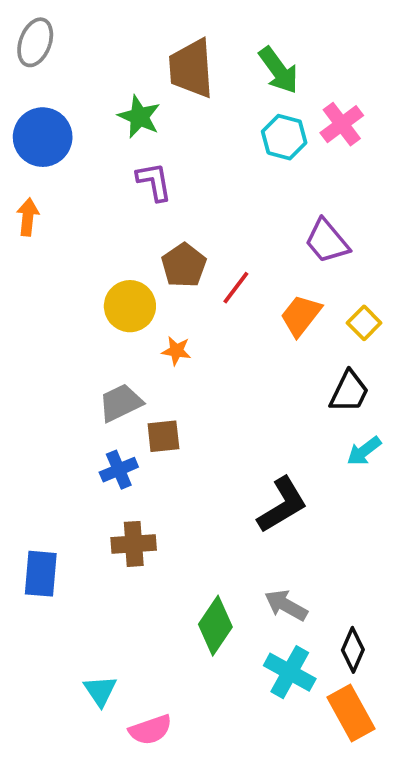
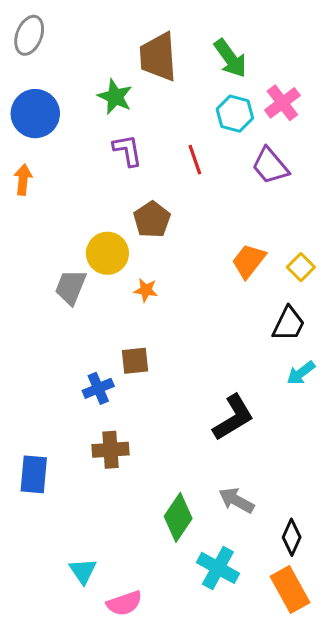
purple trapezoid: (327, 241) -> (270, 166), moved
red line: (236, 288) -> (195, 160), moved, turned -56
gray trapezoid: (121, 403) -> (71, 287), moved, turned -42
cyan cross: (290, 672) -> (218, 568), moved

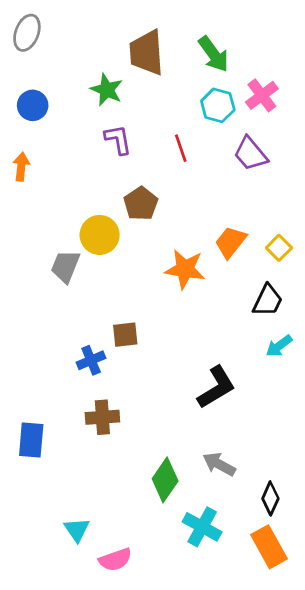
blue circle: (35, 114) -> (33, 105), size x0.7
orange star: (146, 290) -> (185, 269), moved, size x1.8

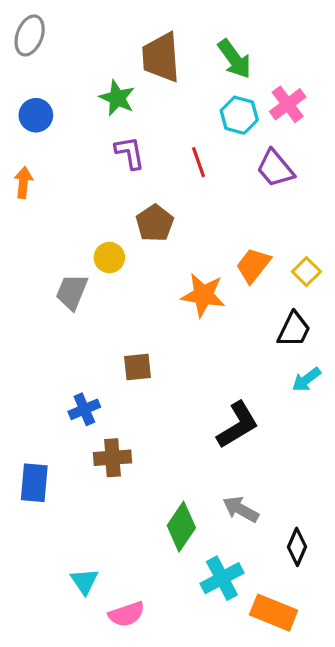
yellow circle: (100, 235) -> (109, 258), size x0.7
blue cross: (91, 360) -> (84, 409), moved
cyan cross: (202, 527) -> (222, 578), turned 33
orange rectangle: (269, 547) -> (274, 613), moved, turned -39

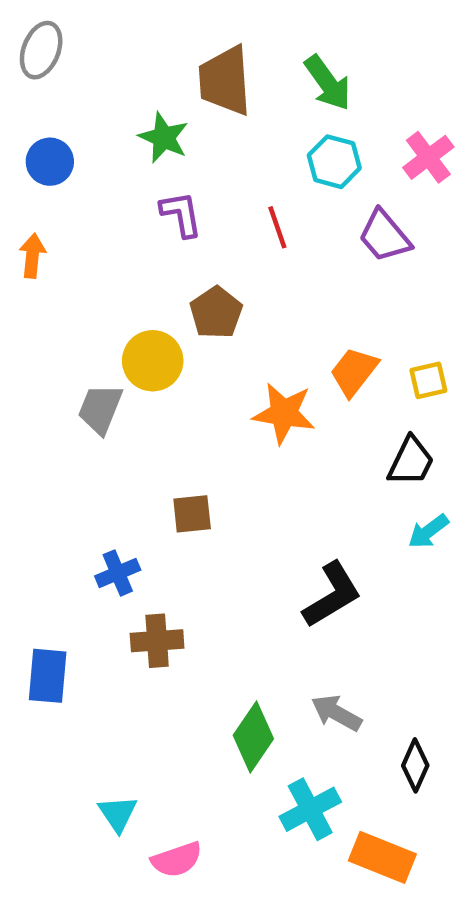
pink cross: (288, 104) -> (428, 157), moved
yellow circle: (109, 258) -> (153, 361), size x1.4
yellow square: (306, 272) -> (428, 380), turned 32

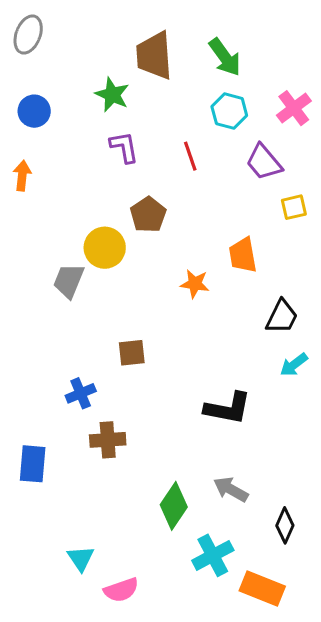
orange trapezoid: (354, 372) -> (243, 255), turned -48
yellow square: (428, 380) -> (294, 207), moved
orange star: (284, 413) -> (195, 284), size x0.7
black L-shape: (332, 595) -> (228, 408), turned 42

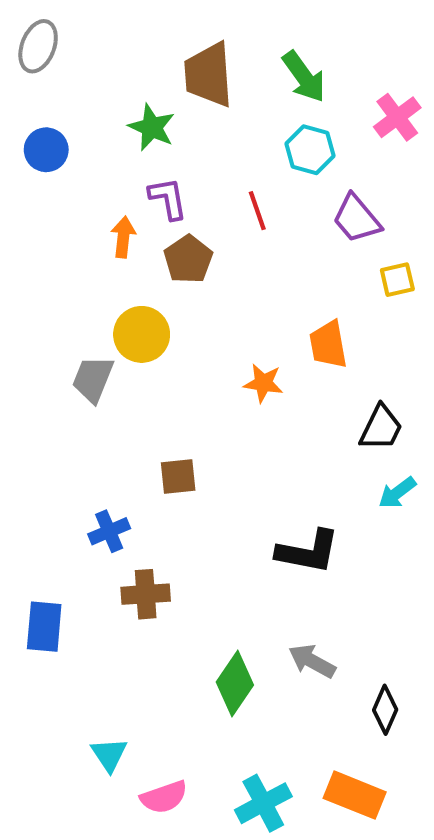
pink cross: (294, 108) -> (397, 117), moved
orange arrow: (22, 176) -> (123, 237), moved
brown pentagon: (148, 215) -> (188, 259), moved
cyan cross: (213, 555) -> (263, 803), moved

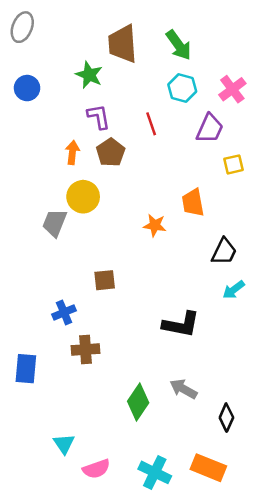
pink cross: (397, 117) -> (232, 89), moved
purple trapezoid: (357, 219) -> (210, 129), turned -116
orange arrow: (123, 237) -> (72, 152), moved
cyan cross: (263, 803) -> (155, 472), turned -36

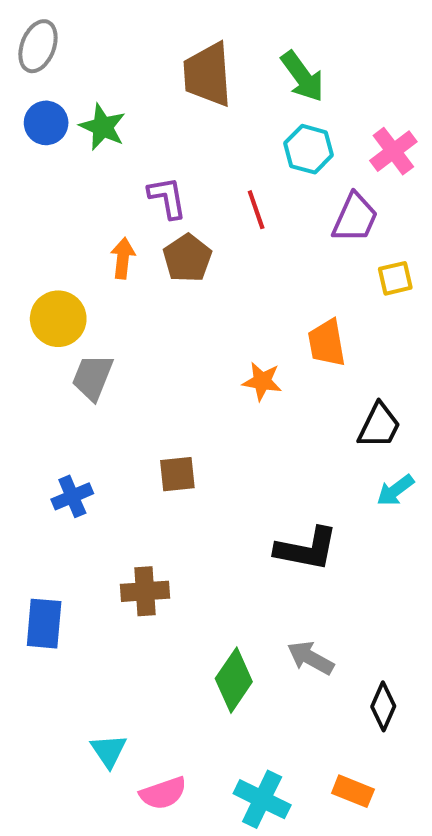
green star: (89, 75) -> (103, 127), moved
blue circle: (27, 88) -> (46, 123), moved
yellow circle: (83, 197) -> (58, 319), moved
blue cross: (64, 312) -> (72, 496), moved
orange rectangle: (208, 468) -> (353, 791), size x0.7

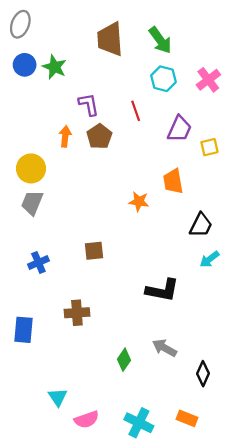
purple trapezoid: (355, 218) -> (179, 129), moved
gray trapezoid: (93, 377) -> (32, 203), moved
green diamond: (234, 680) -> (124, 360), size x0.7

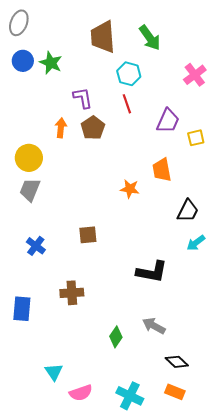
cyan hexagon: (163, 79) -> (129, 74), moved
blue cross: (38, 262) -> (36, 246), turned -30
black diamond: (203, 374) -> (177, 362), moved, turned -70

